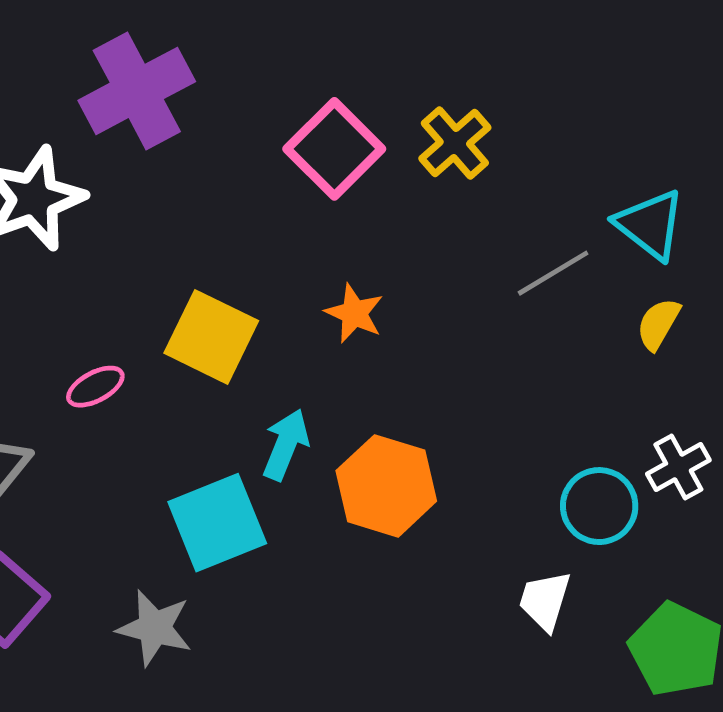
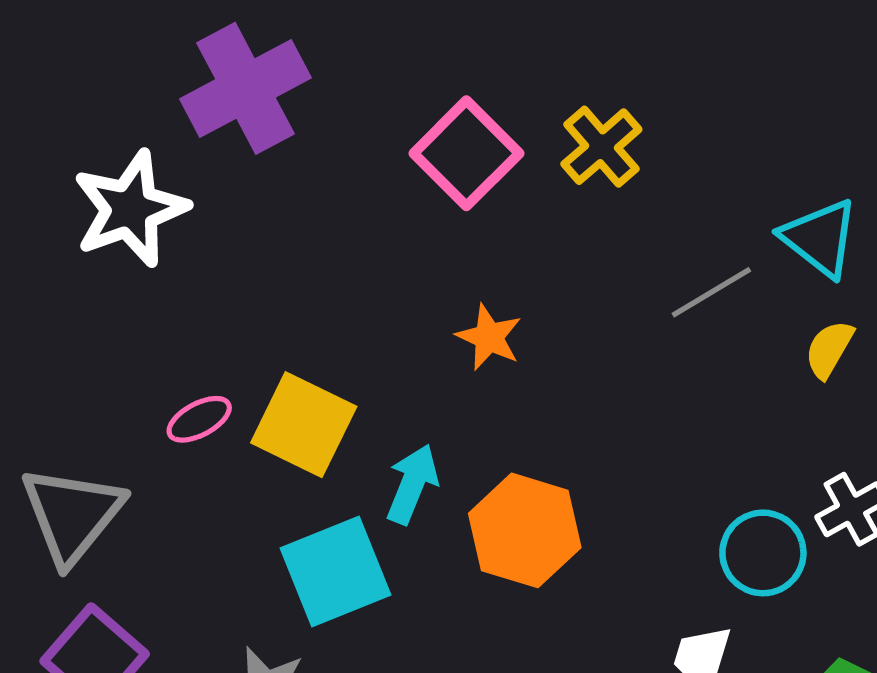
yellow square: (211, 337) -> (304, 425), moved

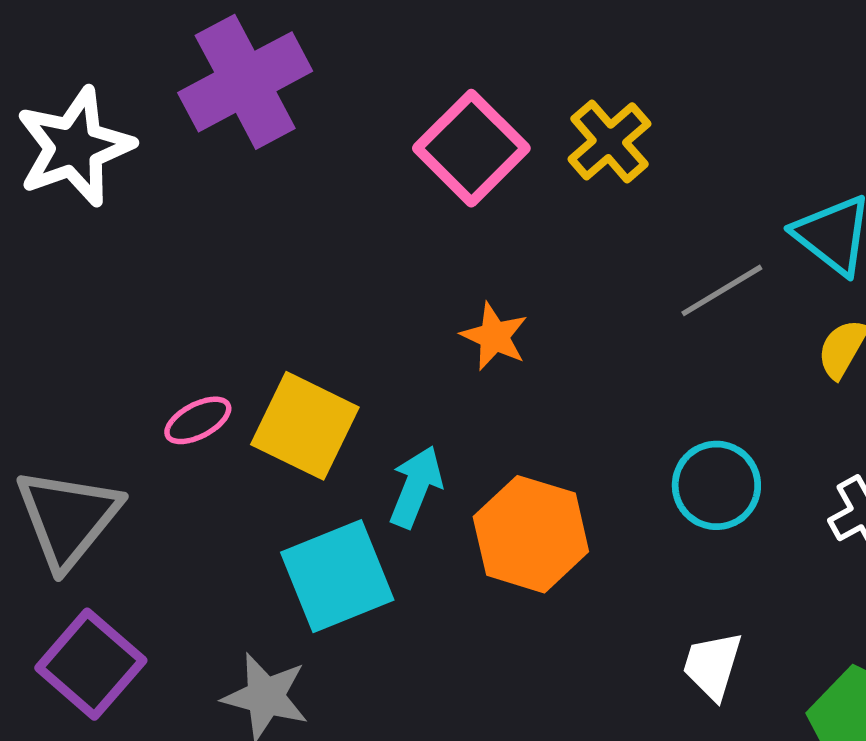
white star: (130, 209) -> (75, 147), moved
cyan circle: (763, 553) -> (716, 485), moved

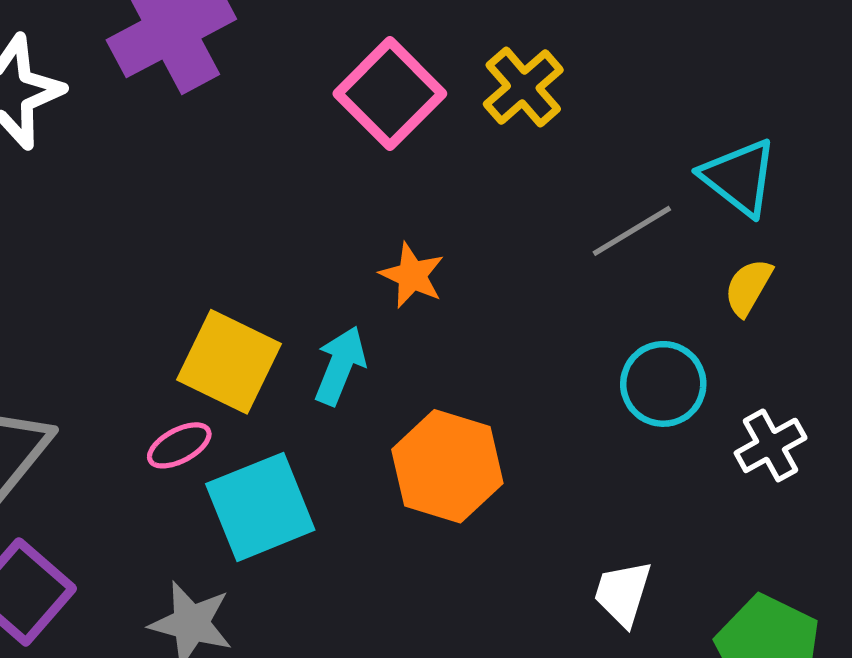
pink ellipse: (198, 420) -> (179, 445), moved
cyan circle: (716, 485) -> (663, 384), moved
cyan arrow: (416, 487) -> (340, 366), moved

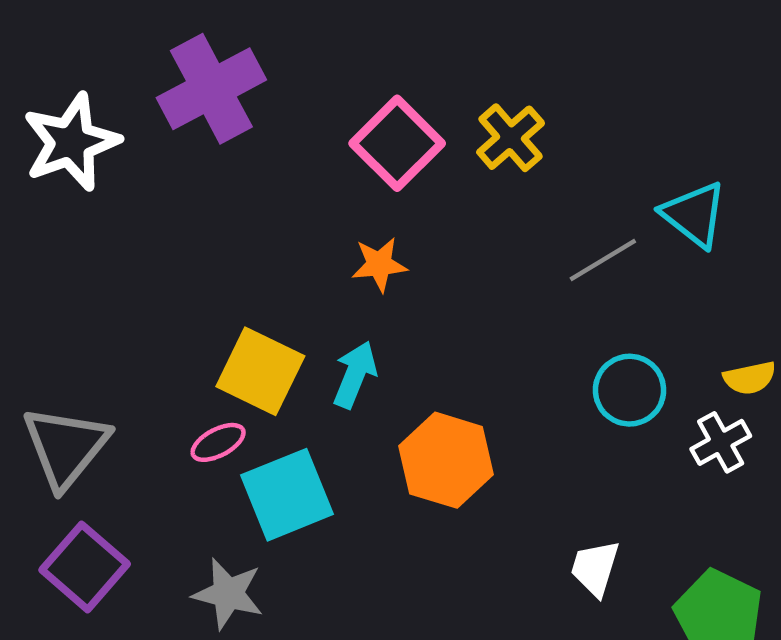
orange star: (412, 275) -> (379, 264), moved, turned -30
yellow semicircle: (748, 287) -> (750, 378), moved, turned -132

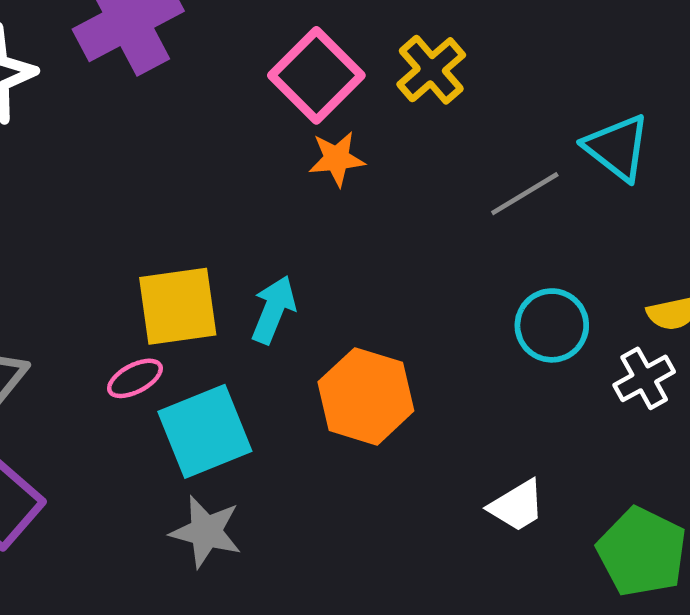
orange star: (379, 264) -> (337, 159), moved
yellow square: (260, 371) -> (178, 306), turned -34
white trapezoid: (595, 568) -> (517, 506), turned -138
gray star: (228, 594) -> (206, 532), moved

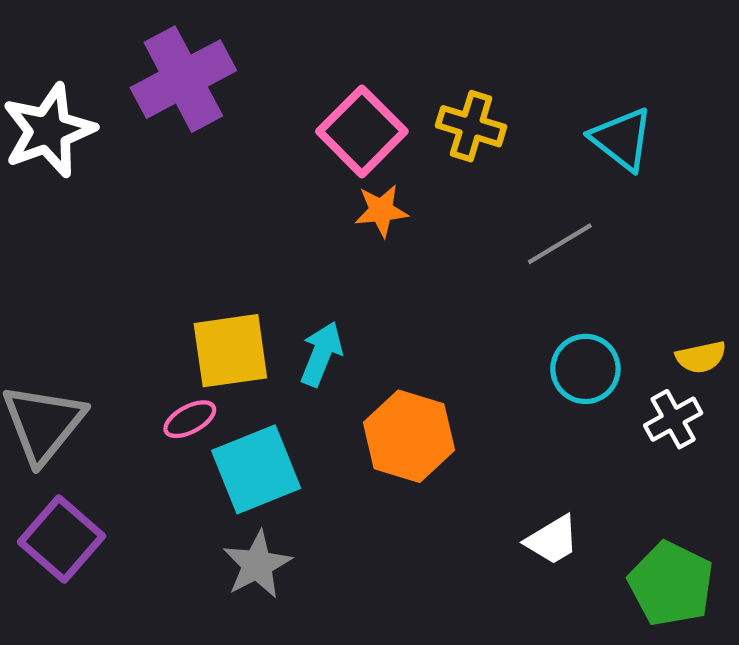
yellow cross: (431, 70) -> (471, 126), turned -32
cyan triangle: (617, 147) -> (622, 139), moved
gray star: (206, 532) -> (257, 565), turned 30

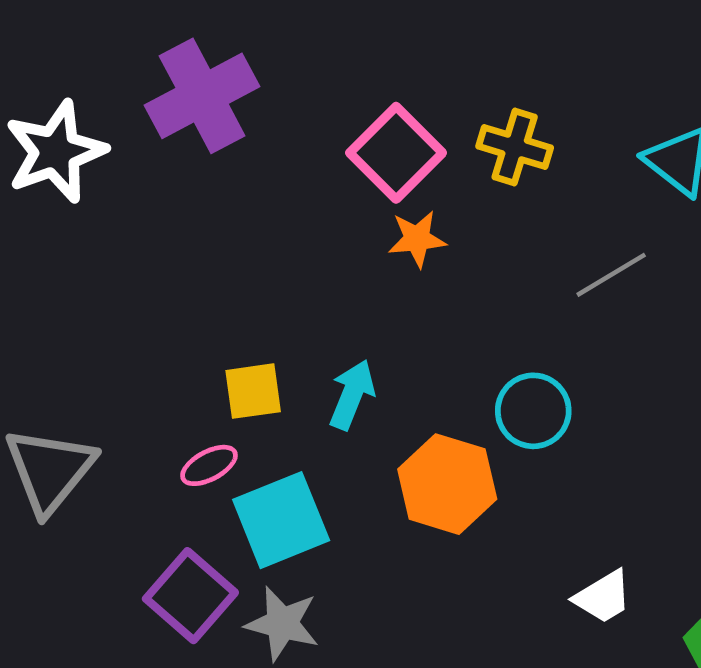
yellow square: (230, 351) -> (253, 391), size x0.7
cyan circle: (585, 369) -> (533, 411), moved
purple square: (61, 539) -> (190, 596), moved
gray star: (257, 565) -> (282, 624), turned -30

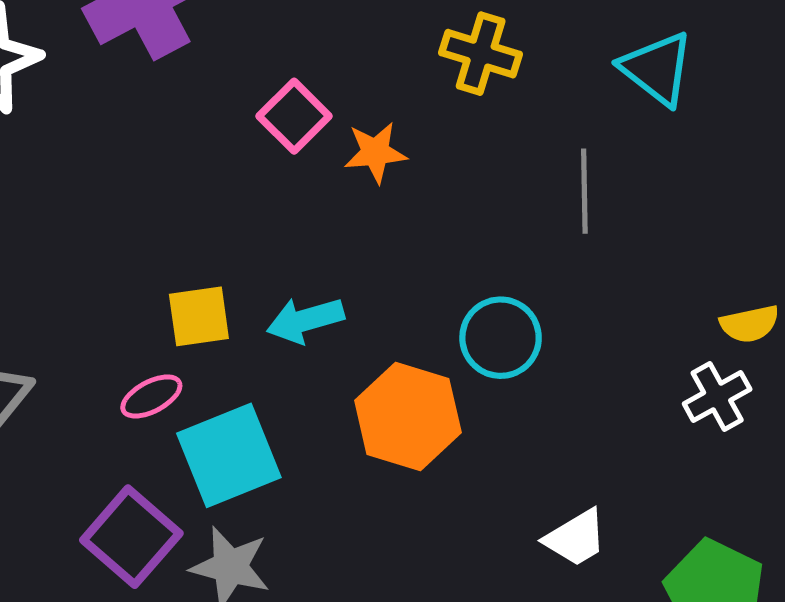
pink square: (396, 153) -> (294, 116), moved, size x0.7
gray line: (611, 275) -> (584, 191), turned -60
cyan arrow: (352, 395) -> (305, 320), turned -128

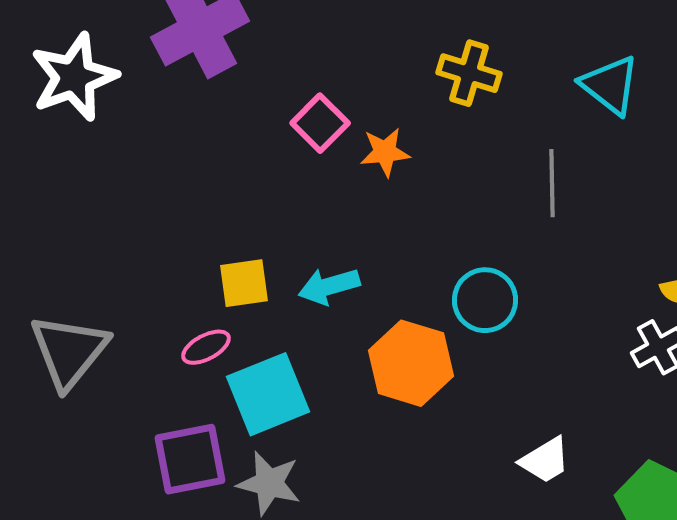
purple square: (131, 537) -> (190, 459), turned 38

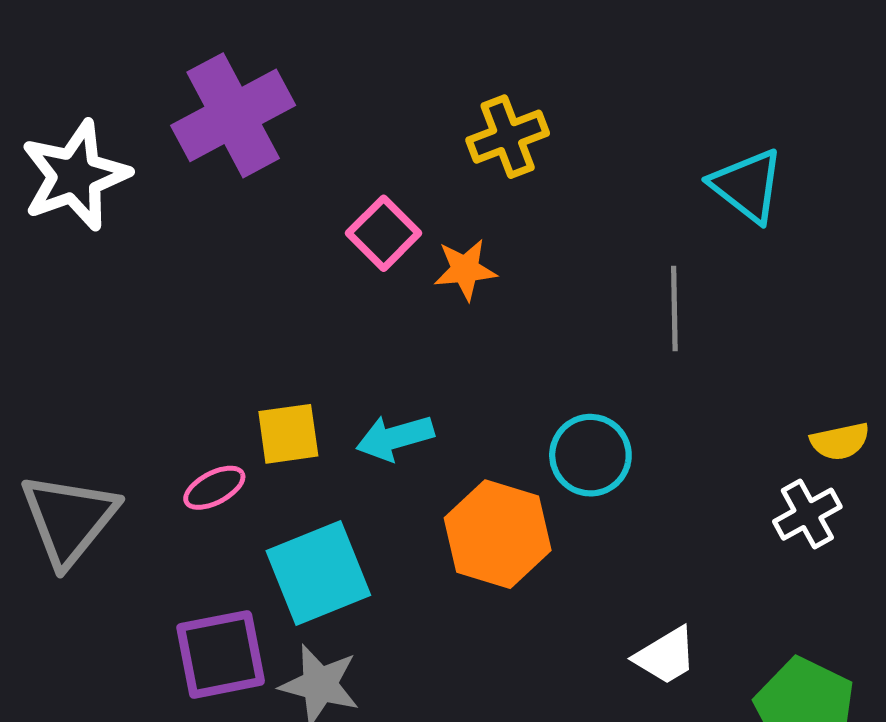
yellow cross: (469, 73) -> (508, 137), moved, turned -38
pink ellipse: (206, 347) -> (214, 488), moved

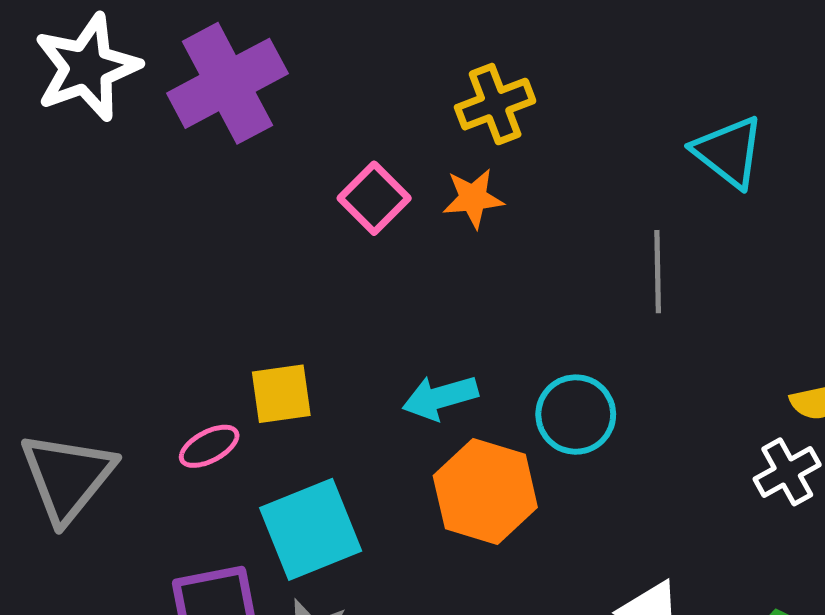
white star: (75, 176) -> (87, 67), moved
orange star: (465, 270) -> (473, 198), moved
cyan arrow: (395, 438) -> (440, 397), moved

